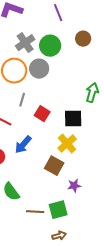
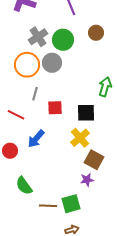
red square: (42, 114) -> (55, 108), turned -35
brown square: (54, 166) -> (94, 160), moved

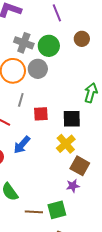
gray cross: (38, 37) -> (24, 43), turned -36

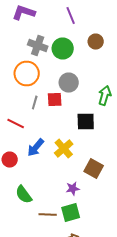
gray circle: (38, 69) -> (69, 82), moved
red square: (41, 114) -> (55, 100), moved
yellow cross: (66, 144) -> (64, 148), moved
purple star: (73, 186) -> (73, 188), moved

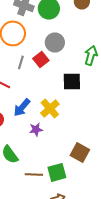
red square: (55, 100) -> (41, 59), turned -35
brown square: (94, 168) -> (80, 152), moved
purple star: (73, 188) -> (36, 129), moved

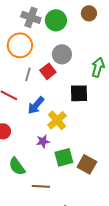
blue arrow: (22, 107) -> (36, 105), moved
green square: (57, 172) -> (64, 157), moved

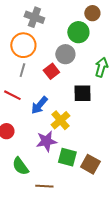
green circle: (56, 20) -> (78, 32), moved
gray line: (28, 74) -> (22, 70), moved
purple star: (43, 141) -> (46, 141), size x1.5
green square: (64, 157) -> (67, 157), turned 30

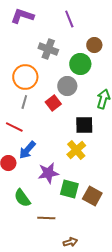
gray cross: (34, 17) -> (48, 49), moved
blue arrow: (39, 105) -> (27, 150), moved
yellow cross: (60, 120) -> (76, 150), moved

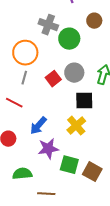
green circle: (80, 64) -> (69, 39), moved
gray circle: (67, 86) -> (74, 73), moved
blue arrow: (27, 150) -> (38, 126), moved
green semicircle: (22, 198) -> (22, 174), turned 120

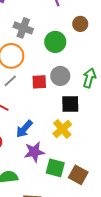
gray cross: (48, 25) -> (23, 28), moved
gray line: (24, 78) -> (10, 81), turned 32
red square: (53, 79) -> (39, 82), turned 35

